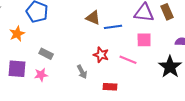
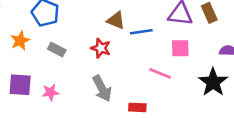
gray rectangle: (46, 54) -> (57, 49), moved
red star: (101, 55) -> (101, 48), moved
gray arrow: (82, 72) -> (102, 89), size x1.5

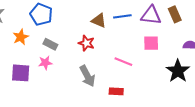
blue line: (141, 32) -> (122, 16), moved
pink line: (160, 73) -> (123, 62), moved
pink star: (50, 92) -> (45, 63), moved

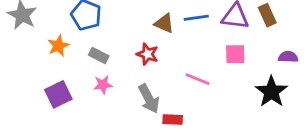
pink star: (45, 63) -> (103, 85), moved
purple square: (21, 73) -> (58, 94), turned -30
red rectangle: (116, 91) -> (173, 120), moved

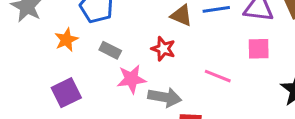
pink star: (103, 85) -> (131, 79), moved, size x1.4
gray arrow: (149, 99) -> (165, 97), turned -52

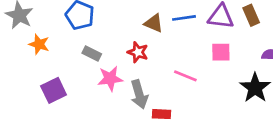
orange star: (66, 40) -> (39, 44), moved, turned -30
gray arrow: (165, 97) -> (139, 94), turned 64

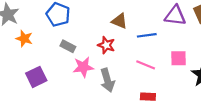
blue line: (184, 18) -> (147, 35), moved
pink square: (221, 52) -> (179, 58), moved
red rectangle: (162, 114) -> (148, 97), moved

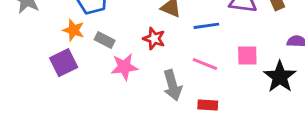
orange star: (24, 39) -> (73, 30), moved
purple square: (36, 77) -> (64, 63), moved
gray arrow: (107, 80) -> (172, 85), moved

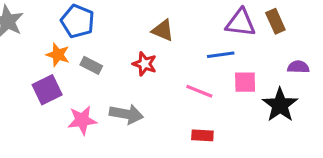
blue line: (206, 26) -> (221, 55), moved
pink star: (124, 67) -> (82, 120), moved
gray arrow: (172, 85) -> (126, 114), moved, turned -64

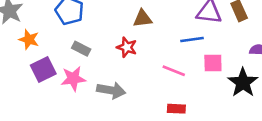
brown triangle: (163, 30) -> (142, 19), turned -30
orange star: (58, 55) -> (29, 39), moved
pink star: (82, 120) -> (73, 79), moved

